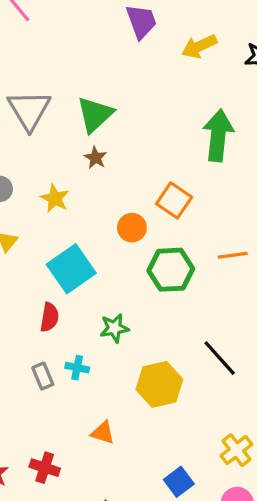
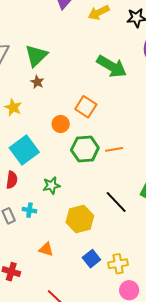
green arrow: (218, 135) -> (112, 66), turned 116
orange line: (233, 255) -> (114, 149), moved
yellow cross: (236, 450) -> (118, 264), moved, turned 30
blue square: (179, 482) -> (91, 259), moved

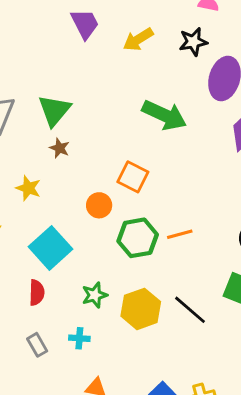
cyan cross: (29, 210) -> (79, 338), moved
yellow hexagon: (80, 219) -> (141, 309), moved

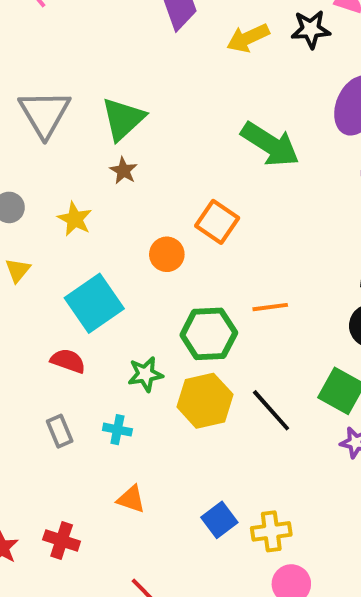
black star: (193, 42) -> (311, 29), moved
green hexagon: (138, 238) -> (209, 334), moved
red semicircle: (37, 293) -> (68, 361), turned -80

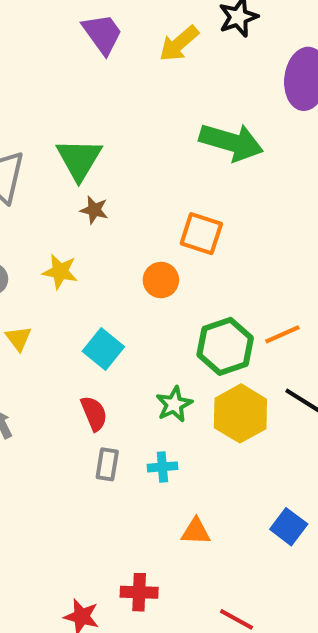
cyan square: (94, 303) -> (103, 349), size x0.7
orange line: (270, 307) -> (282, 334), moved
red semicircle: (68, 361) -> (94, 413), turned 64
gray rectangle: (60, 431) -> (107, 464), moved, turned 48

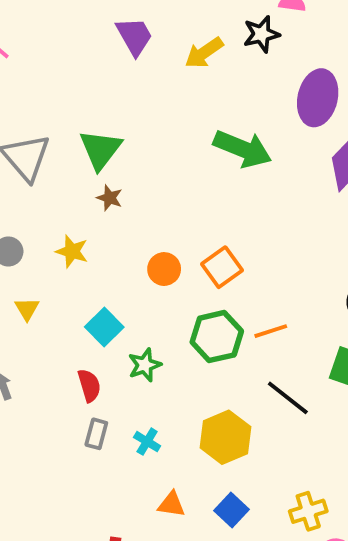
orange square: (201, 234) -> (222, 267), moved, turned 30
green star: (174, 404) -> (145, 365), moved
yellow hexagon: (240, 413) -> (225, 437), moved
cyan cross: (162, 467) -> (147, 442), turned 30
blue square: (289, 527) -> (232, 510), moved

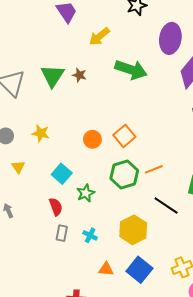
yellow arrow: (204, 53) -> (99, 36), moved
brown star: (110, 198) -> (79, 75), moved
blue square: (232, 510) -> (139, 270), size x1.4

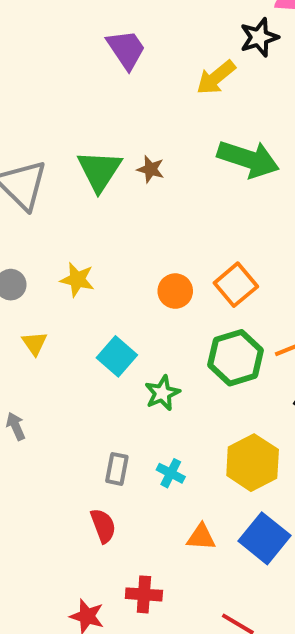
yellow arrow: (99, 36) -> (216, 77), moved
red semicircle: (56, 207) -> (103, 526), moved

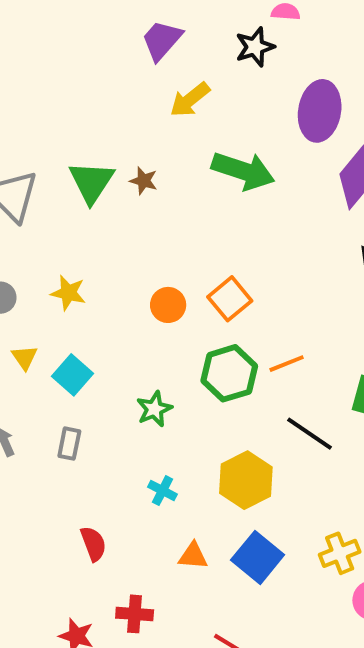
purple trapezoid: (126, 49) -> (162, 40), moved, turned -105
yellow arrow: (216, 77) -> (190, 100), moved
cyan square: (117, 356) -> (72, 375), moved
gray rectangle: (117, 469) -> (69, 444), moved

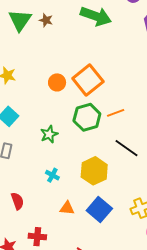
orange square: (230, 299) -> (88, 80), size x1.4

